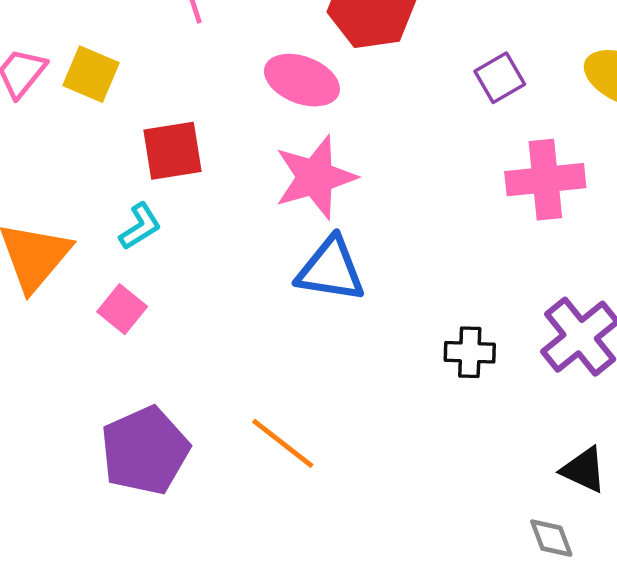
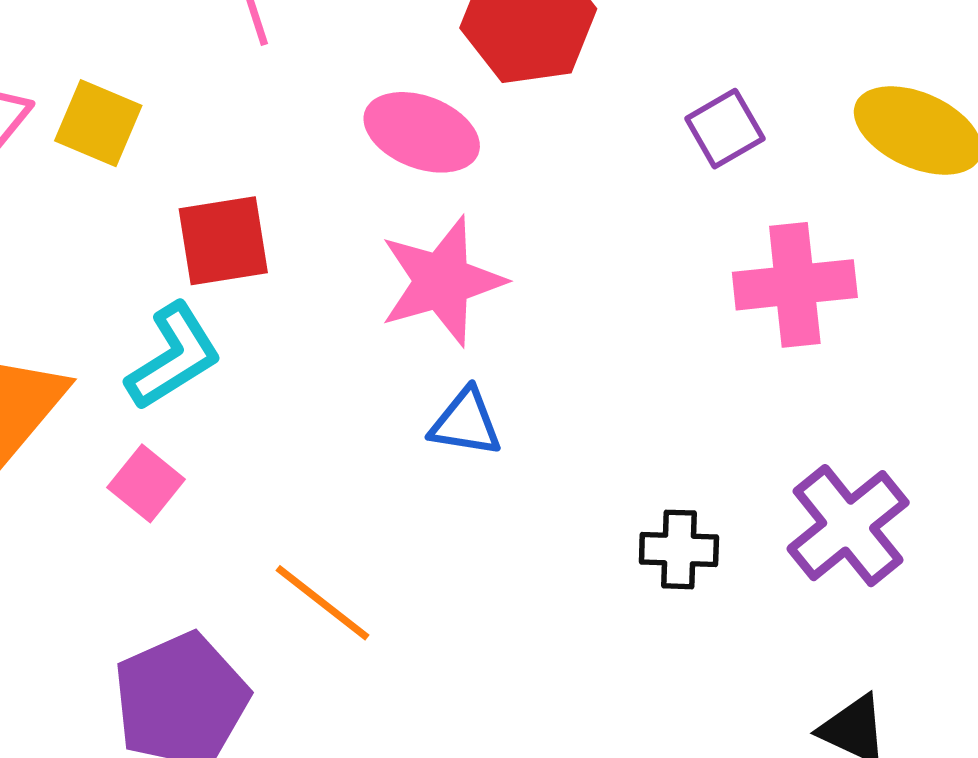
cyan L-shape: (140, 226) -> (174, 357), size x1.5
blue triangle: (331, 270) -> (466, 423), size x0.7
orange line: (283, 443) -> (322, 603), moved

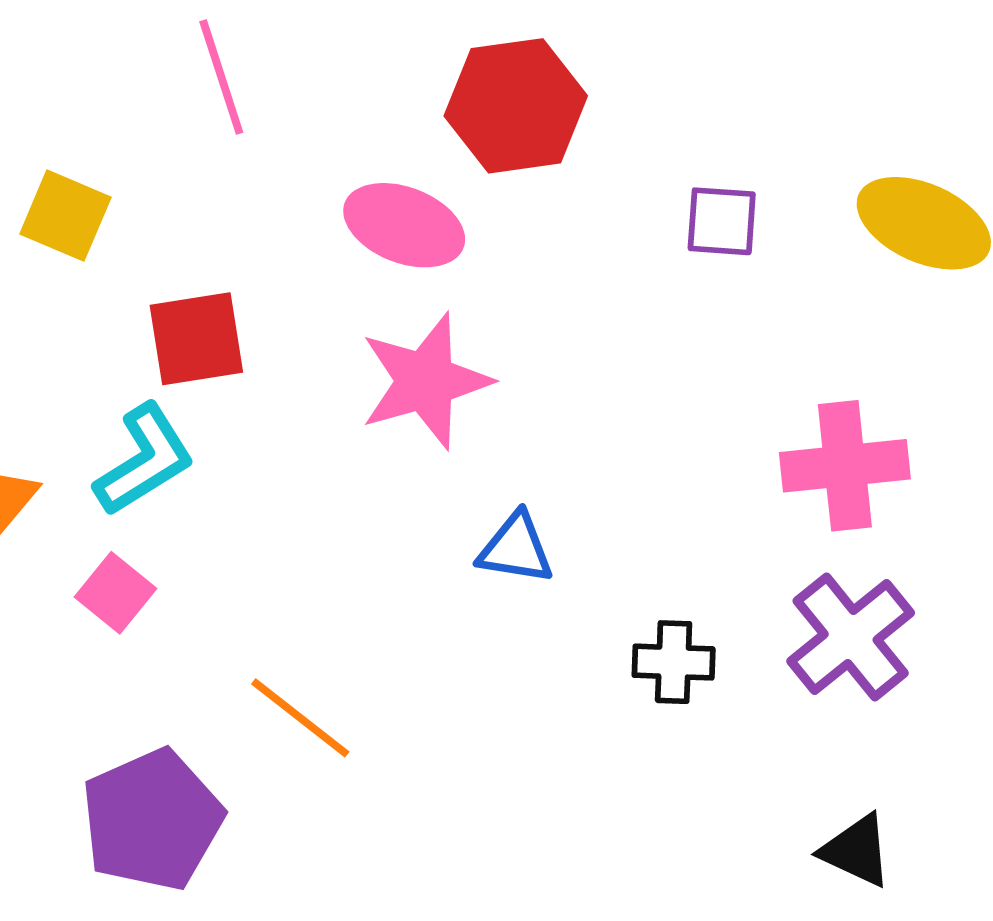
purple square: (725, 129) -> (722, 221), turned 34
pink cross: (795, 285) -> (845, 466), moved
blue triangle: (466, 423) -> (516, 548), moved

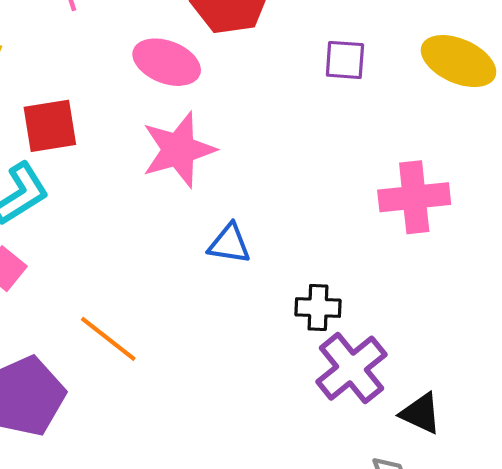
purple cross: (851, 637) -> (351, 368), moved

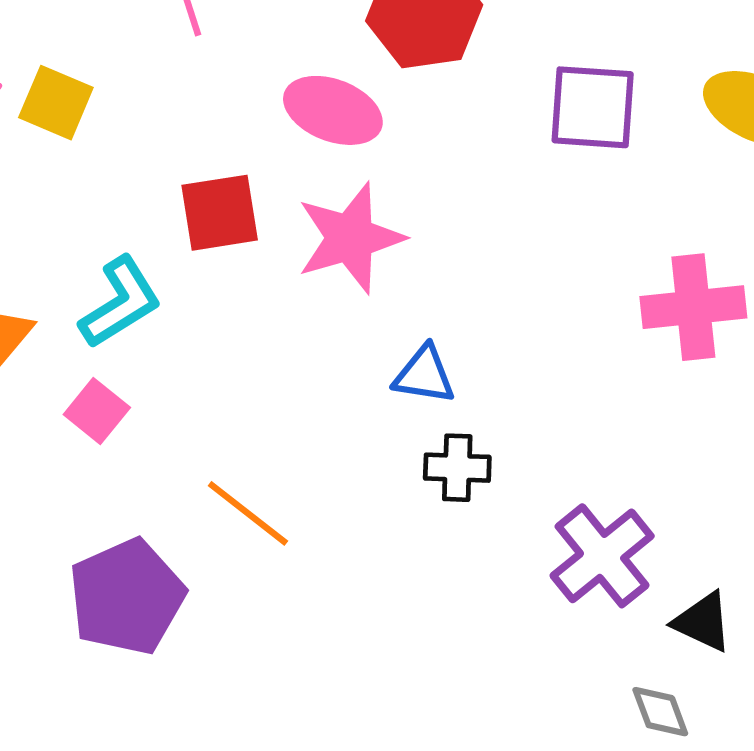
purple square: (345, 60) -> (593, 107), size x1.5
red square: (50, 126) -> (220, 213), moved
black cross: (318, 308) -> (457, 468), moved

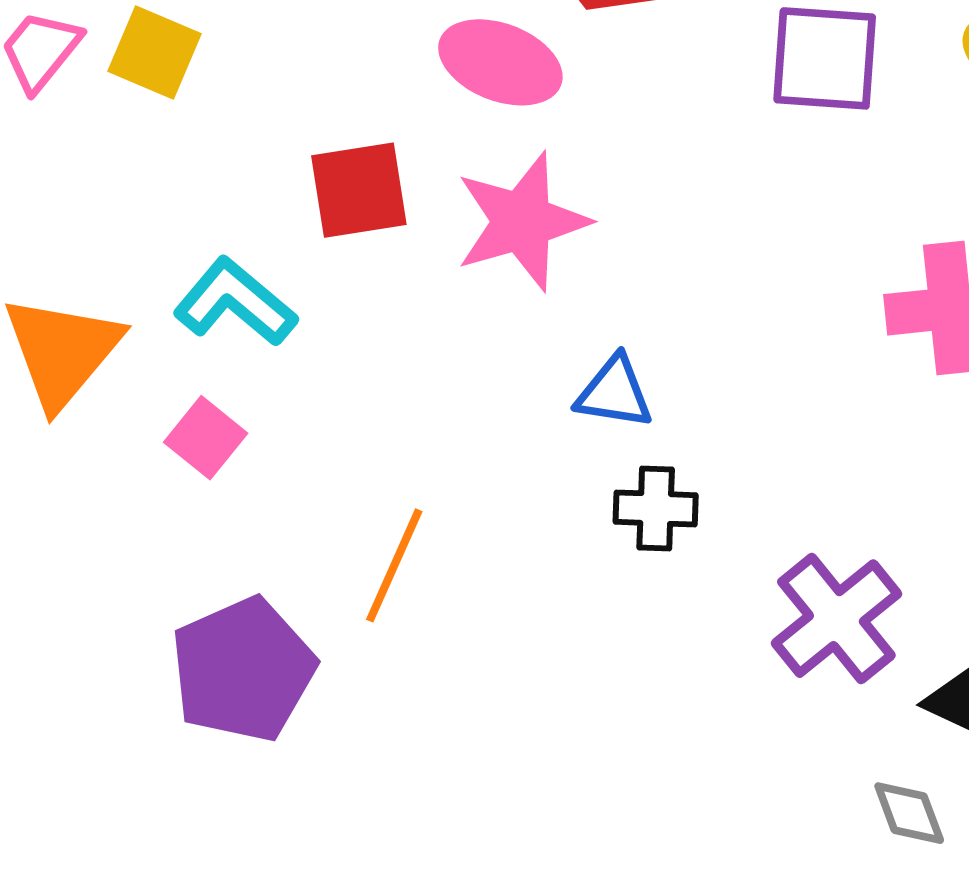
cyan L-shape: (120, 302) -> (235, 302), turned -108
orange line: (248, 513) -> (394, 565), turned 76

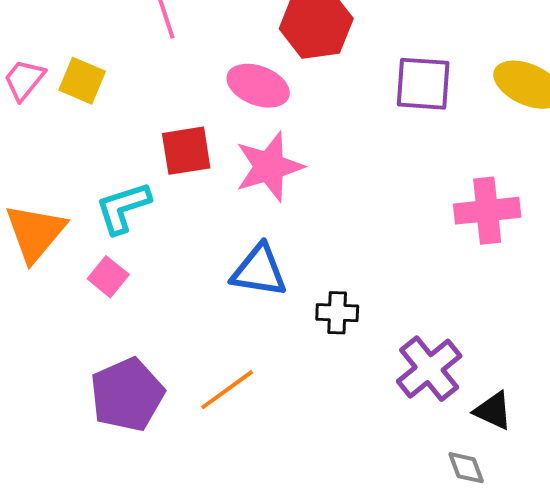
cyan L-shape: (235, 302) -> (123, 208), turned -58
blue triangle: (614, 393) -> (259, 271), moved, size x1.4
orange line: (394, 565) -> (227, 390), moved, turned 30

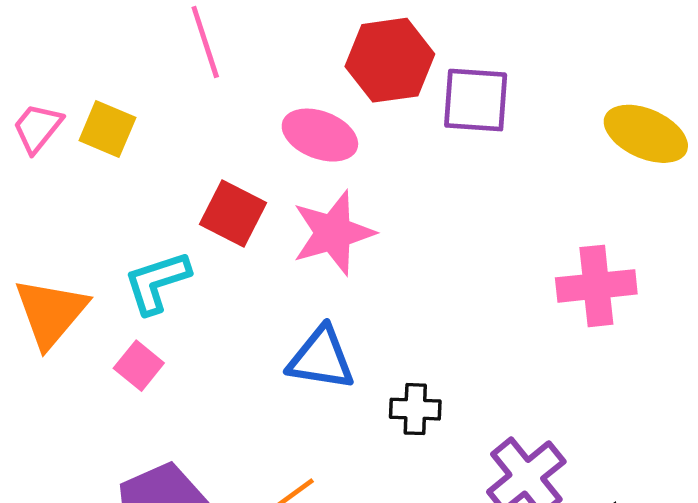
purple square: (423, 84) -> (476, 100), moved
red square: (186, 151) -> (233, 214), turned 36

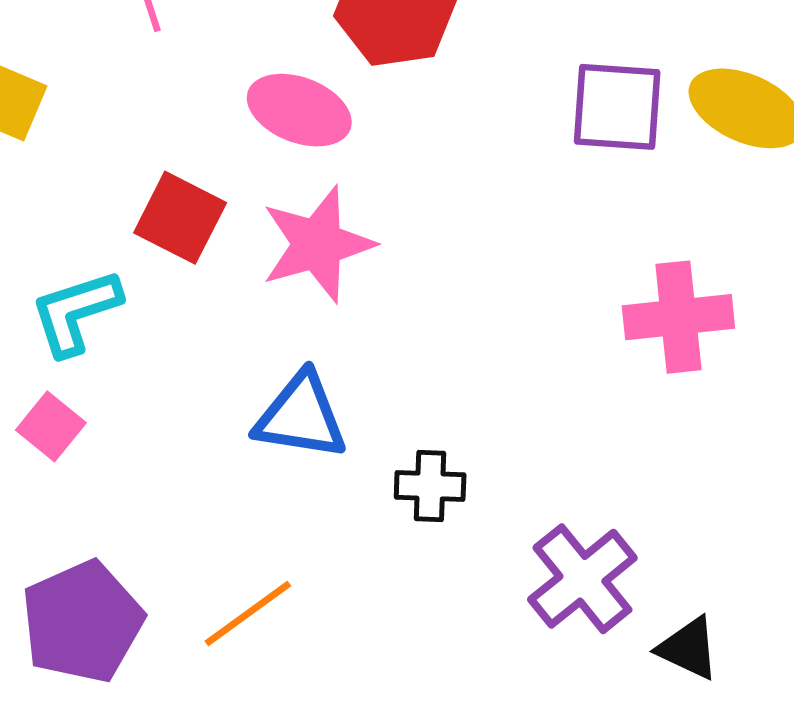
purple square: (476, 100) -> (617, 107), moved

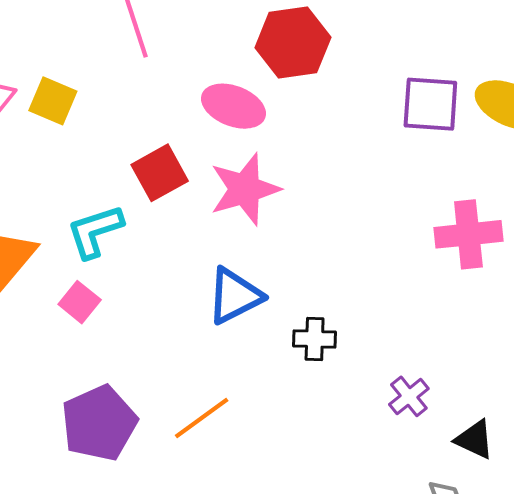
red square: (180, 218) -> (160, 173), turned 34
blue triangle: (301, 416) -> (234, 296), turned -36
purple cross: (582, 579) -> (409, 396), size x0.6

